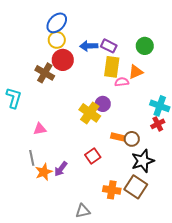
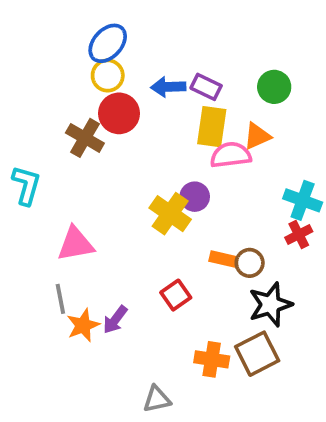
pink semicircle: (122, 82) -> (231, 155), size x1.5
pink triangle: (40, 129) -> (75, 244), size x1.5
brown square: (136, 187) -> (257, 354), turned 30

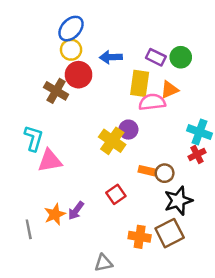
purple rectangle: (206, 87) -> (156, 57), moved
cyan L-shape: (26, 185) -> (34, 138), moved
gray line: (60, 299) -> (29, 229), moved

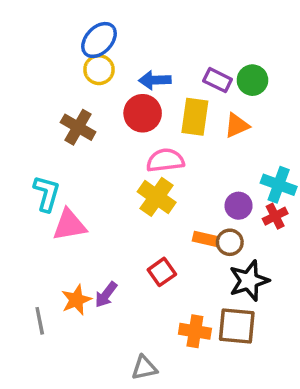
red circle: (79, 75) -> (143, 113), moved
pink semicircle: (152, 102) -> (165, 160), moved
purple circle: (128, 130) -> (239, 206), moved
brown square: (170, 233) -> (237, 326), turned 32

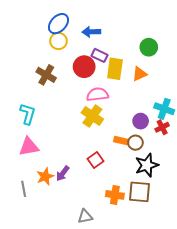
blue arrow: (155, 80) -> (91, 32), moved
purple rectangle: (218, 80) -> (100, 55), moved
pink triangle: (69, 225) -> (29, 147), moved

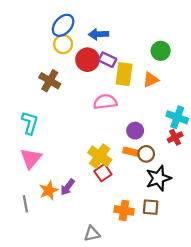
red circle: (84, 67) -> (87, 60), moved
yellow cross: (92, 116) -> (100, 156), moved
purple circle: (141, 121) -> (135, 131), moved
pink triangle: (29, 147) -> (31, 158), turned -40
brown square: (140, 192) -> (151, 207), size x0.7

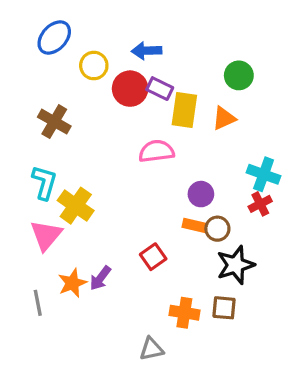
blue ellipse: (63, 25) -> (54, 38), moved
brown cross: (50, 81) -> (54, 122), moved
yellow cross: (100, 156) -> (76, 206), moved
gray triangle: (92, 234) -> (151, 349), moved

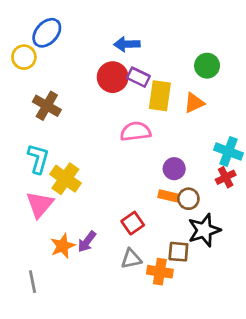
yellow circle: (94, 66) -> (24, 57), moved
gray line: (38, 303) -> (33, 282), moved
brown square: (224, 308) -> (178, 252), moved
gray triangle: (151, 349) -> (131, 259), moved

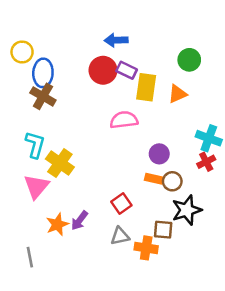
blue ellipse: (47, 33) -> (43, 73), moved, turned -40

